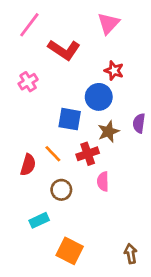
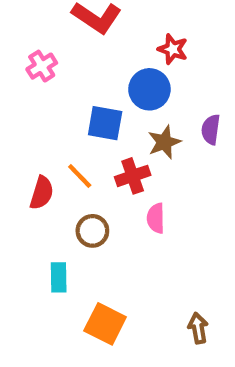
cyan rectangle: (39, 220) -> (59, 277), turned -66

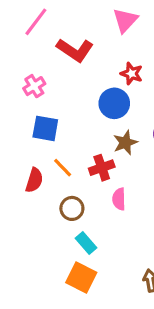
blue square: (105, 123) -> (45, 128), moved
cyan rectangle: (59, 277) -> (86, 243), moved, turned -40

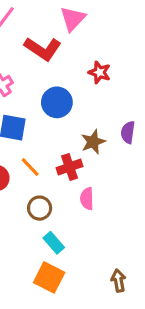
pink triangle: (125, 20) -> (73, 19), moved
blue circle: (114, 103) -> (57, 102), moved

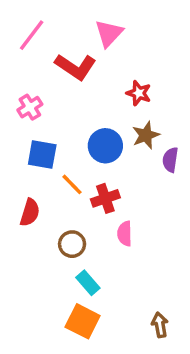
blue circle: (57, 102) -> (105, 146), moved
brown star: (93, 142) -> (146, 135), moved
orange line: (30, 167) -> (72, 184), moved

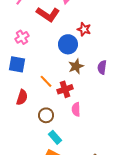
brown star: (146, 135) -> (76, 66), moved
blue circle: (105, 146) -> (68, 44), moved
blue square: (42, 155) -> (17, 64), moved

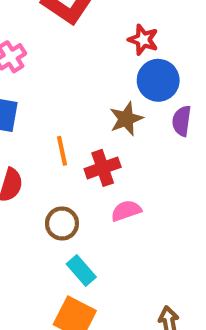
blue circle: (68, 44) -> (158, 80), moved
orange line: (46, 81) -> (62, 151), turned 32
pink semicircle: (76, 109) -> (126, 211), turned 72

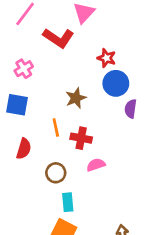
brown star: (126, 119) -> (76, 98), moved
red cross: (103, 168) -> (81, 138), turned 30
cyan rectangle: (81, 271) -> (68, 202), turned 36

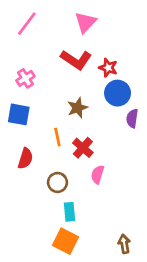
red L-shape: (58, 38) -> (76, 60), moved
red cross: (81, 138) -> (83, 148), turned 30
pink semicircle: (96, 165) -> (98, 174), turned -54

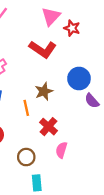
red star: (108, 68) -> (72, 28), moved
purple semicircle: (132, 118) -> (92, 101), turned -49
orange line: (57, 137) -> (26, 108), moved

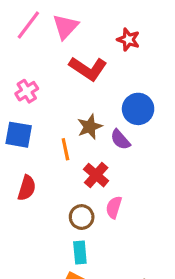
pink triangle: (51, 16) -> (65, 27), moved
purple semicircle: (92, 101) -> (120, 140), moved
brown circle: (26, 157) -> (82, 217), moved

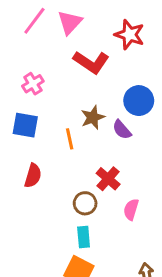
red star: (128, 40) -> (130, 35), size x1.4
red cross: (96, 175) -> (108, 179), moved
pink semicircle: (114, 207) -> (131, 209), moved

